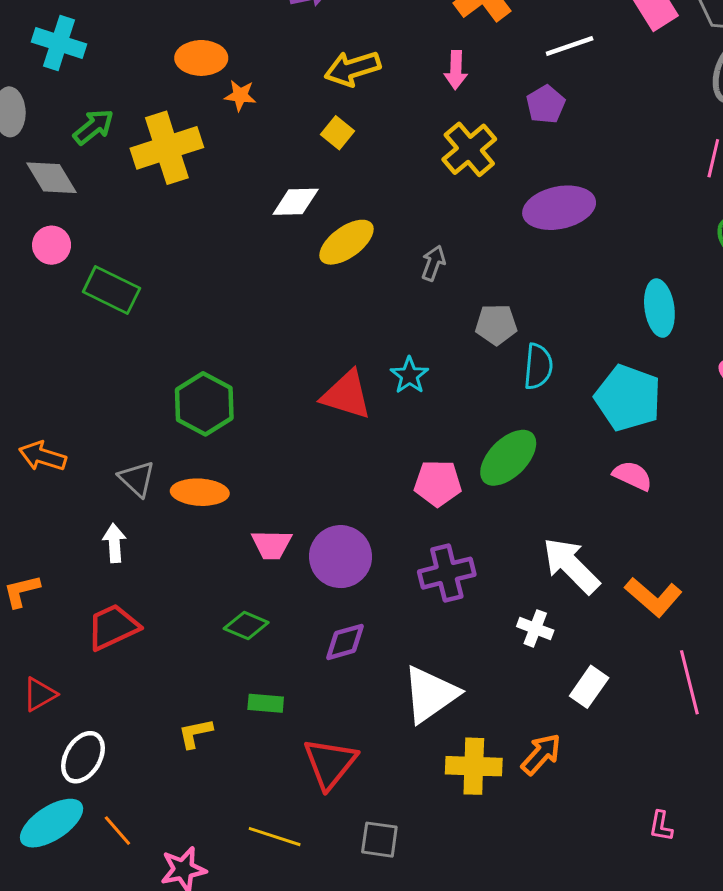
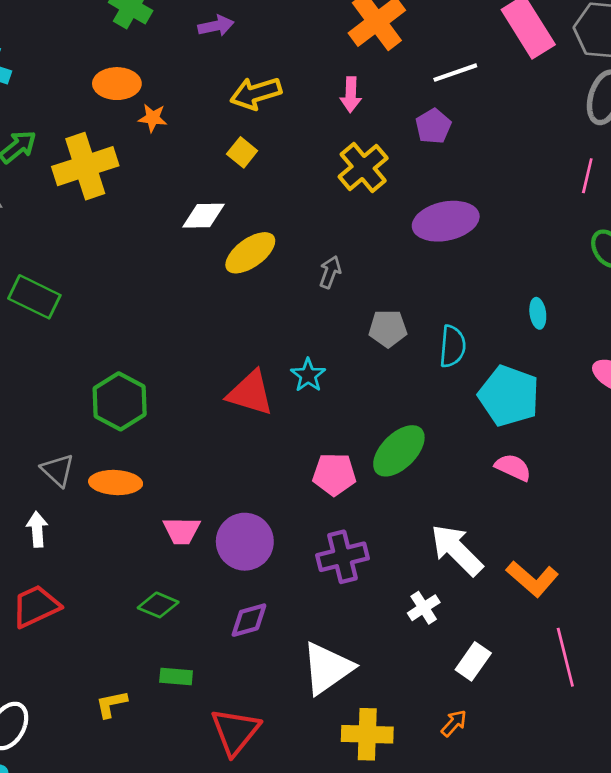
cyan ellipse: (659, 308) -> (538, 313), size x0.6
cyan semicircle: (538, 366) -> (453, 346), moved
white cross: (535, 628) -> (424, 608), turned 36
orange arrow: (541, 754) -> (454, 723), moved, size x0.7

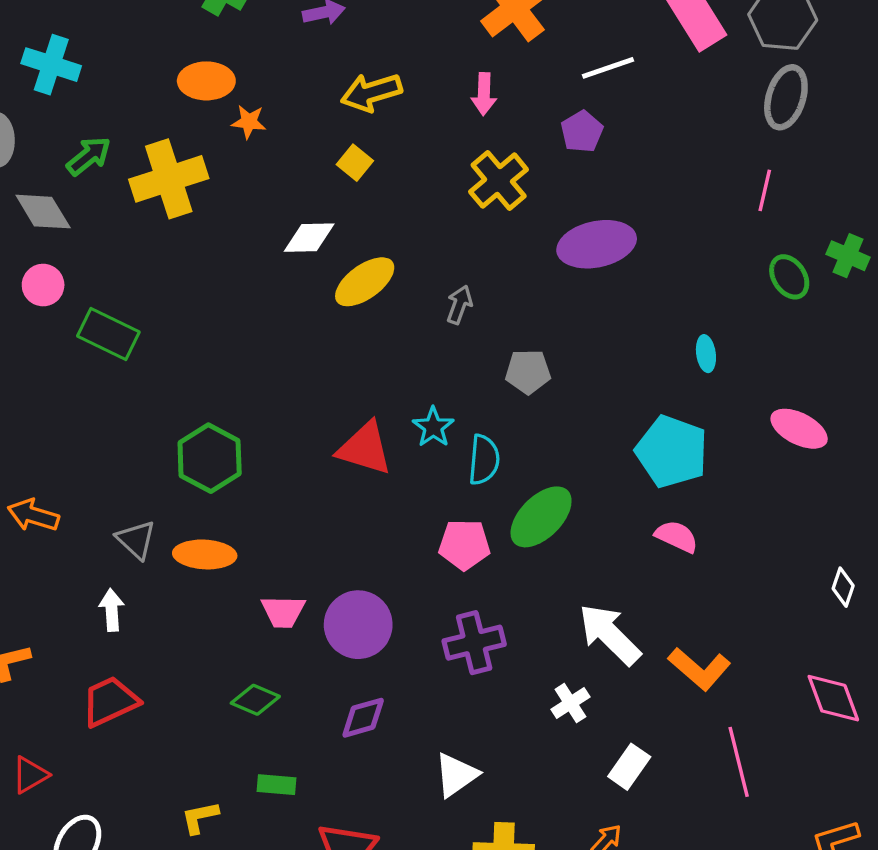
cyan semicircle: (453, 346) -> (484, 460), moved
white triangle: (327, 668) -> (456, 775), size x0.7

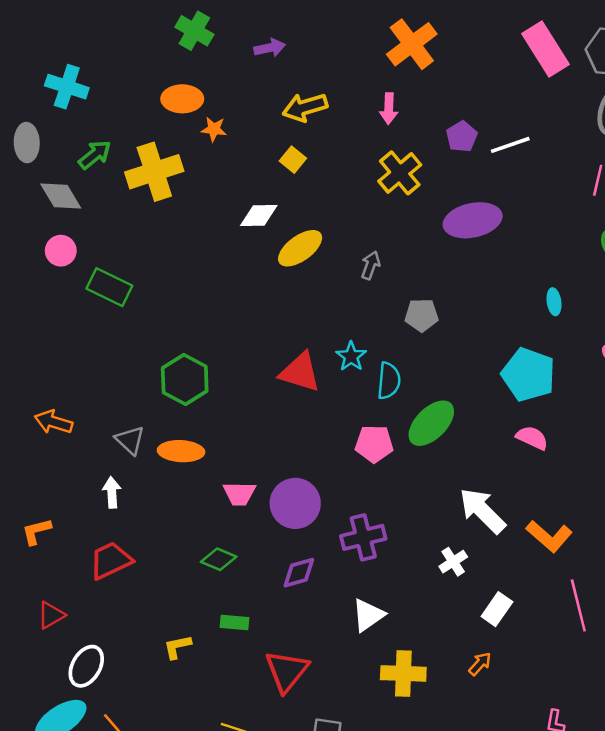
white line: (608, 68) -> (510, 145), moved
purple cross: (474, 643) -> (363, 537), moved

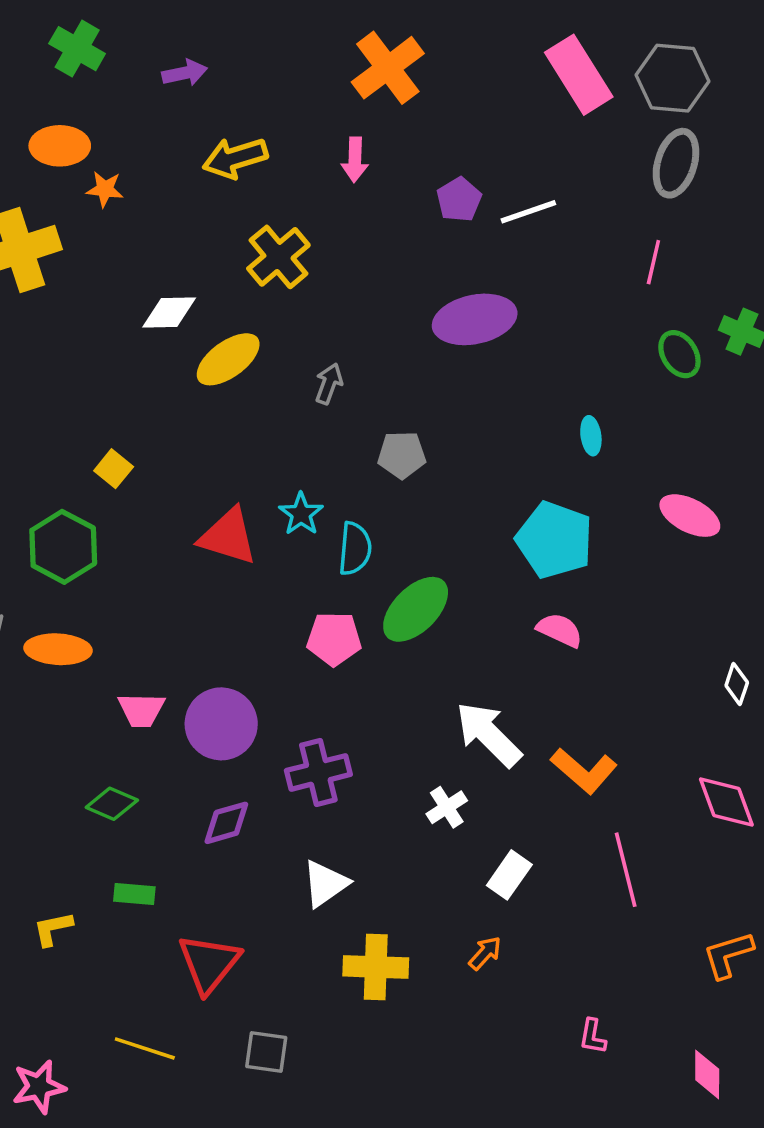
yellow square: (293, 160) -> (114, 469), moved
yellow cross: (400, 173) -> (278, 257), moved

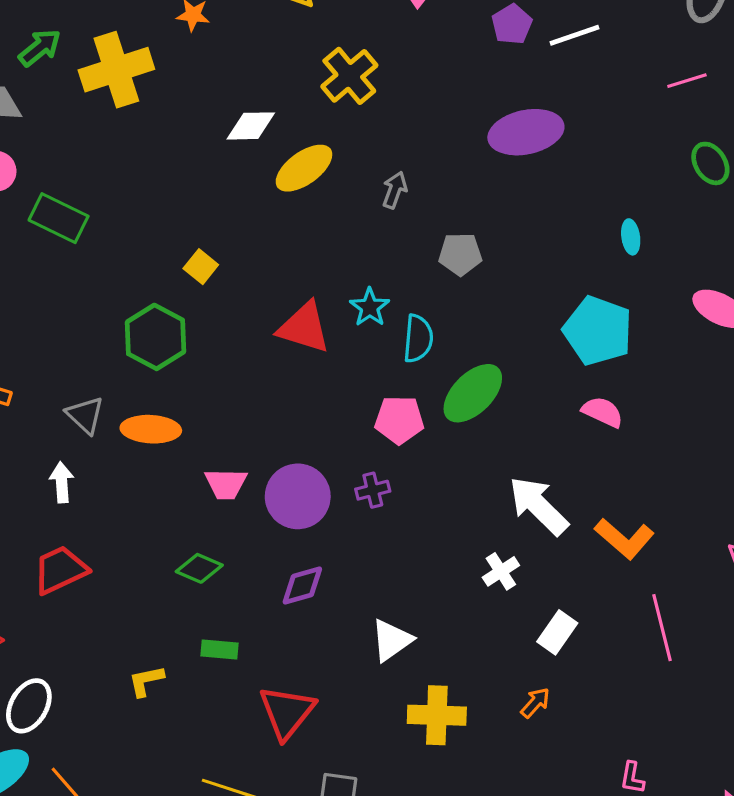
pink line: (653, 262) -> (687, 81), turned 60
purple cross: (318, 772) -> (373, 490), moved, size x0.6

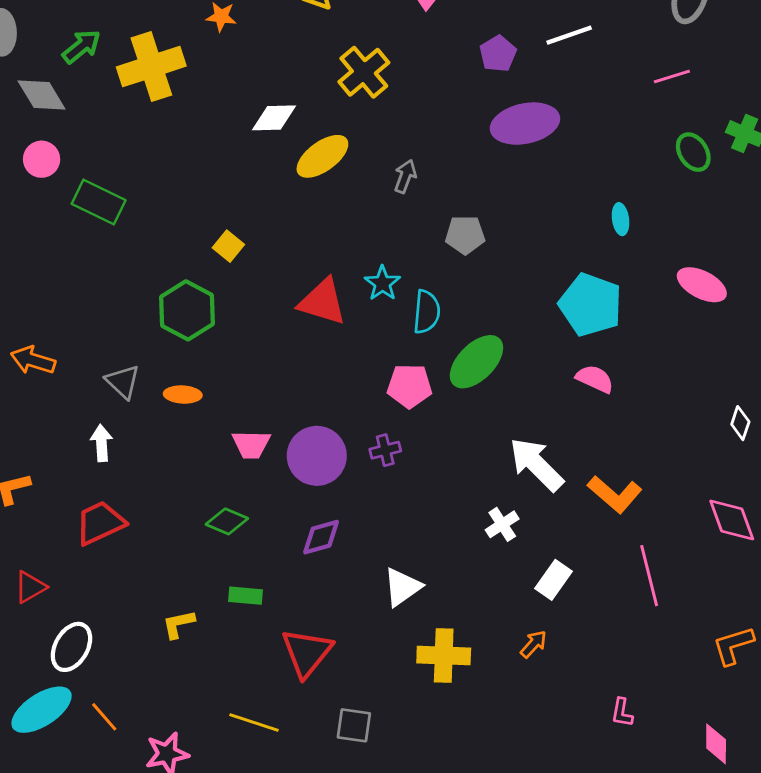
purple pentagon: (512, 24) -> (498, 54), moved
orange ellipse: (151, 429) -> (183, 395), size x0.7

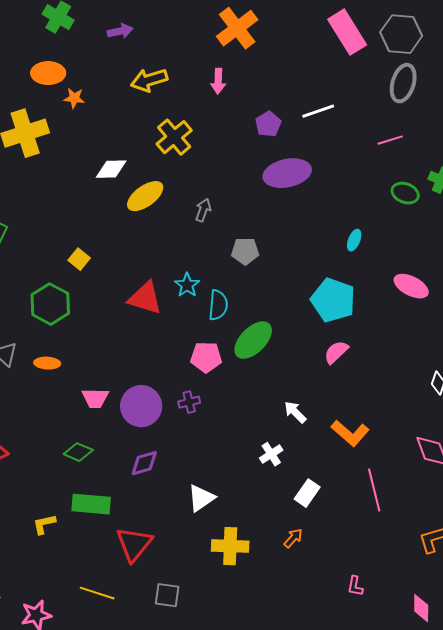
green ellipse: (693, 152) -> (405, 193), turned -36
cyan ellipse: (621, 219) -> (354, 240), turned 30
pink semicircle: (595, 379) -> (336, 352), turned -68
white arrow: (536, 464) -> (295, 412), size x0.6
green rectangle: (245, 596) -> (91, 504), size x1.6

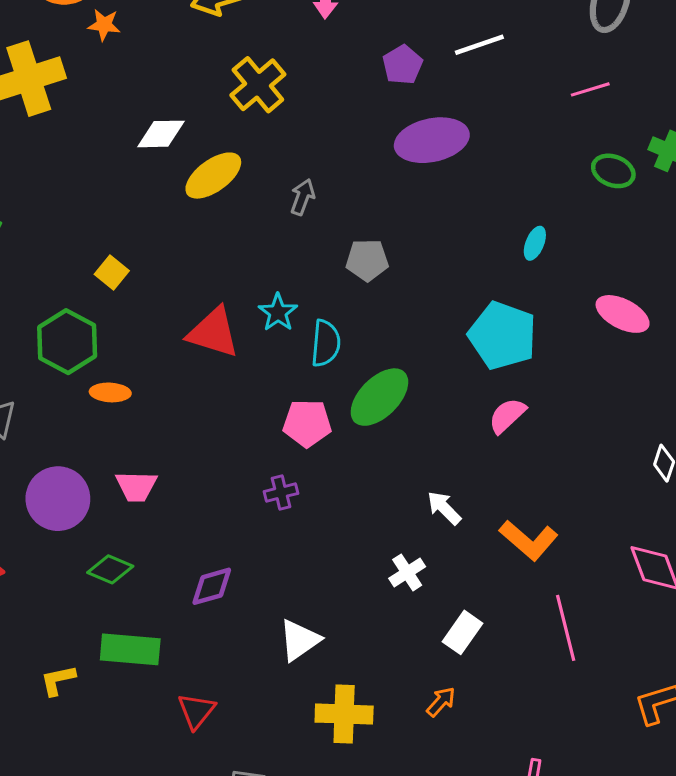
orange ellipse: (47, 363) -> (110, 392), moved
purple circle: (141, 406) -> (58, 499), moved
red triangle: (134, 544) -> (196, 711), size x0.7

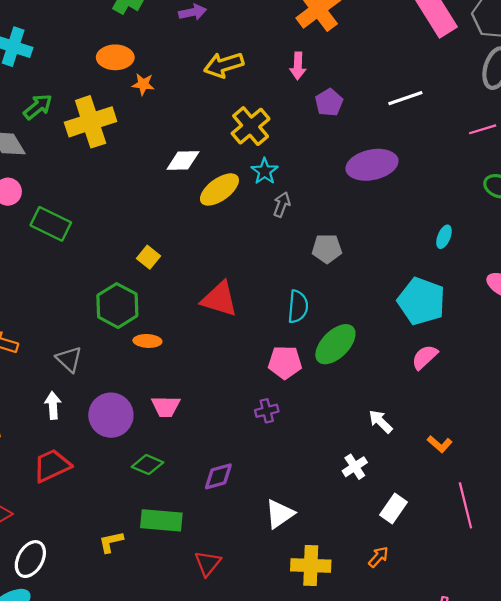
purple pentagon: (403, 65) -> (329, 102), moved
cyan star: (278, 312) -> (265, 171), moved
orange L-shape: (529, 540) -> (440, 444), size x0.6

